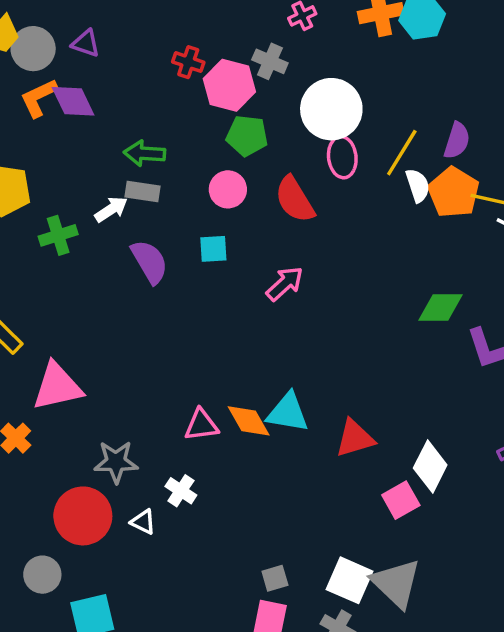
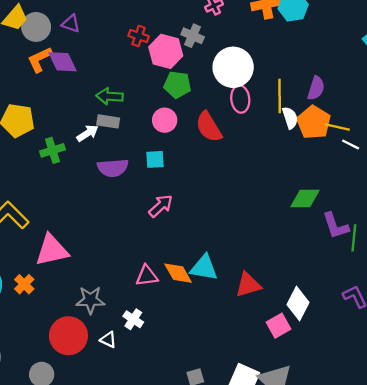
yellow line: (402, 153) -> (280, 96), turned -32
purple semicircle: (150, 262) -> (113, 168), turned 116
pink arrow: (285, 284) -> (161, 206), moved

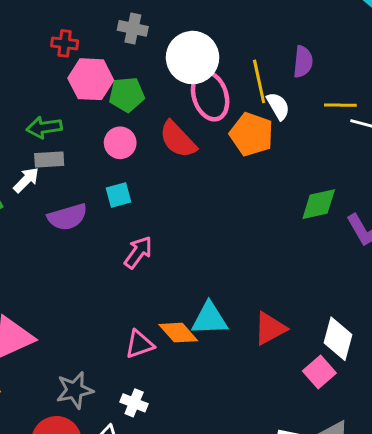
pink hexagon: (166, 51) -> (91, 79), moved
pink ellipse: (240, 99) -> (210, 96), size x1.4
orange pentagon: (314, 122) -> (252, 134), moved

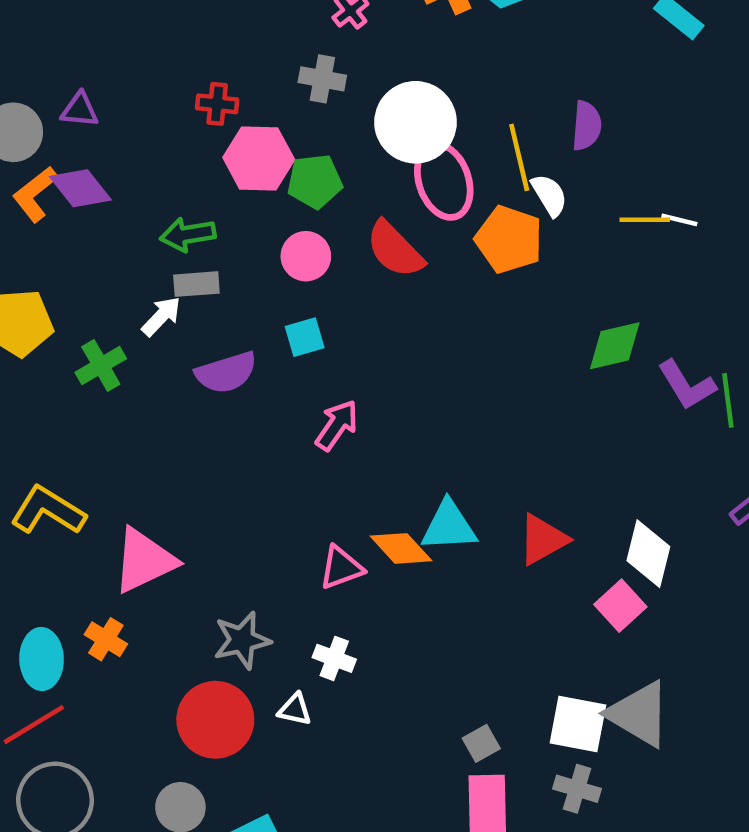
yellow line: (340, 105) -> (645, 220), moved

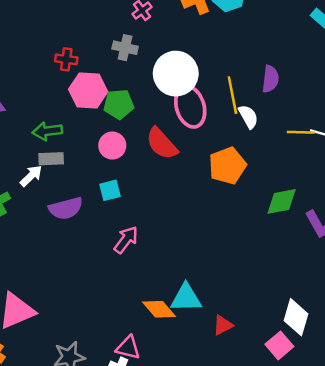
orange pentagon: (509, 239) -> (227, 166), moved, turned 30
red triangle: (543, 539) -> (223, 325), moved, size x0.7
pink triangle: (341, 568) -> (128, 348), moved, turned 32

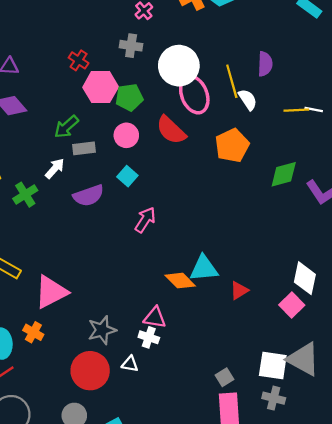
red cross: (66, 59) -> (79, 60), turned 30
green arrow: (47, 131) -> (66, 127), turned -30
gray rectangle: (51, 159) -> (84, 148), moved
cyan square: (110, 190) -> (127, 176), turned -30

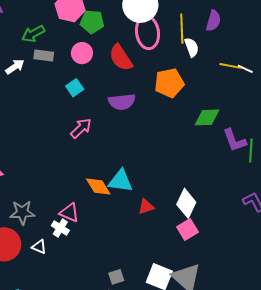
purple semicircle: (89, 196) -> (122, 102), moved
white diamond: (305, 278) -> (186, 203), moved

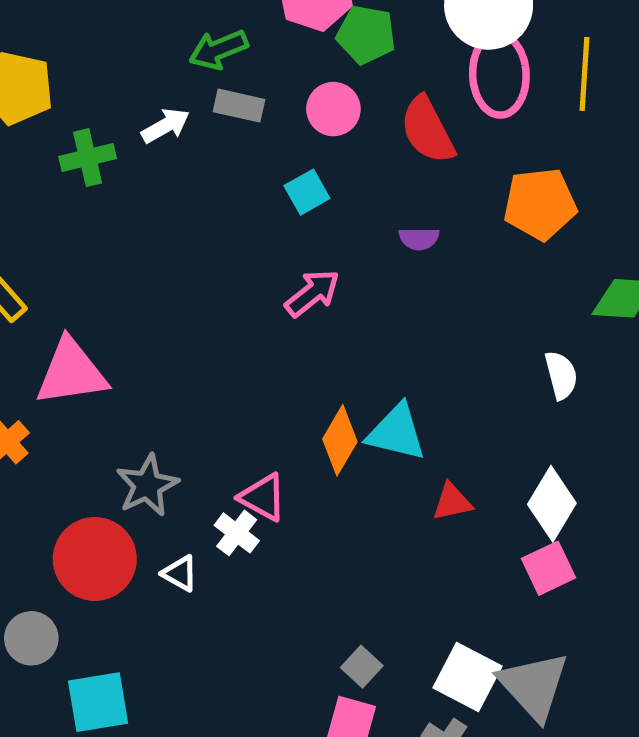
white semicircle: (192, 47) -> (561, 375), moved
purple semicircle: (122, 102) -> (419, 239), size x0.6
orange diamond: (98, 186) -> (340, 440), turned 56
gray star: (22, 212) -> (147, 485), turned -30
gray square: (116, 277) -> (362, 667), turned -35

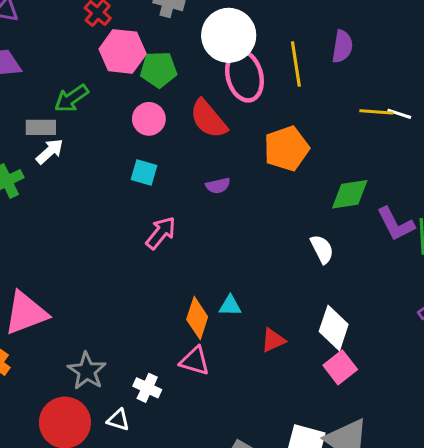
gray rectangle: (239, 106) -> (41, 127), moved
cyan square: (307, 192) -> (144, 173), turned -32
cyan triangle: (396, 432) -> (230, 306), size x0.6
pink triangle: (263, 497) -> (195, 361), moved

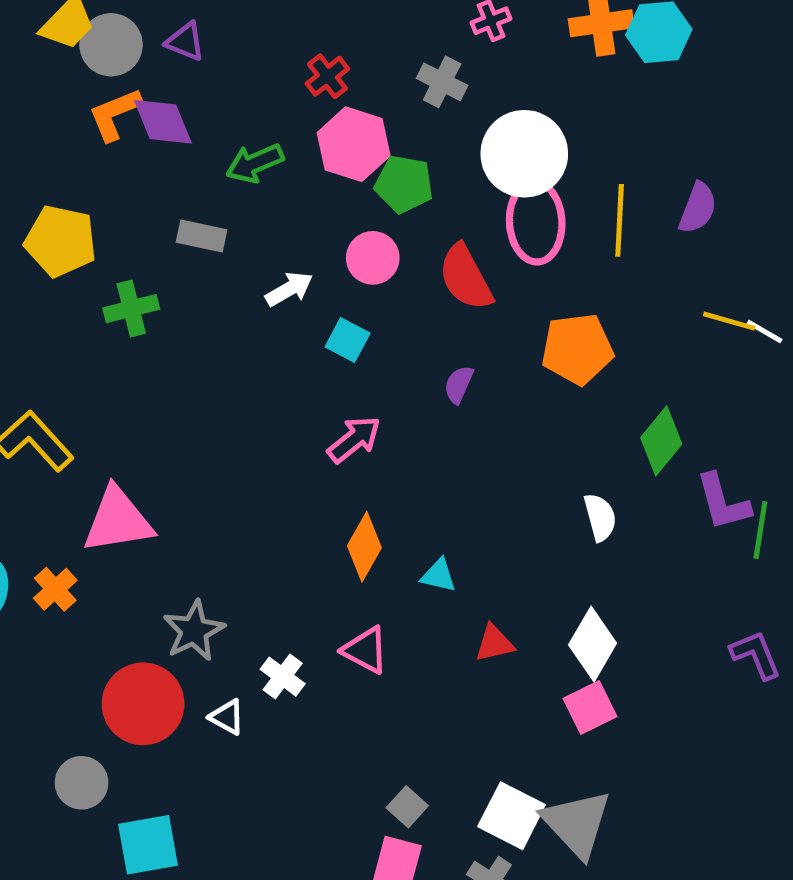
green arrow: (71, 98) -> (255, 163), moved
white arrow: (50, 151) -> (289, 289), moved
purple semicircle: (218, 186) -> (459, 384), turned 115
green diamond: (350, 194) -> (661, 441), turned -54
orange diamond: (197, 318) -> (364, 547), moved

